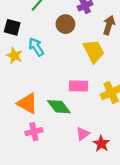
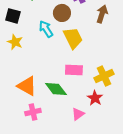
cyan arrow: (36, 47) -> (46, 29), moved
yellow trapezoid: (94, 51) -> (73, 38), moved
red star: (101, 144) -> (95, 98), moved

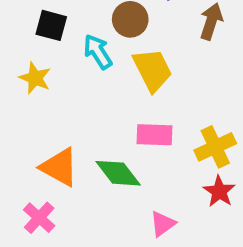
black square: (13, 16) -> (51, 25), moved
red star: (95, 98) -> (219, 191), moved
pink cross: (33, 112) -> (39, 218), moved, turned -35

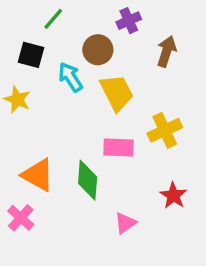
yellow cross: (215, 147) -> (165, 130), moved
green diamond: (118, 173) -> (88, 180), turned 42

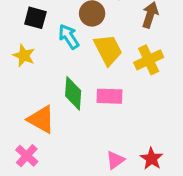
yellow cross: (165, 130) -> (149, 60), moved
green diamond: (88, 180) -> (73, 93), moved
red star: (173, 196) -> (152, 159), moved

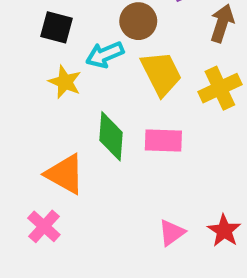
cyan arrow: (69, 37) -> (105, 55), turned -80
yellow star: (24, 56) -> (65, 82), moved

